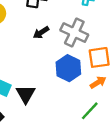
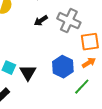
blue hexagon: (68, 68) -> (63, 67), moved

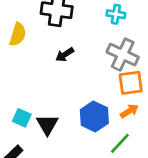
gray cross: (69, 21) -> (123, 55), moved

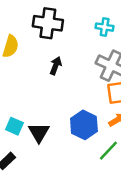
black arrow: (65, 55) -> (56, 66), turned 144

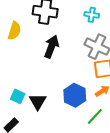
black arrow: (56, 66) -> (51, 47), size x1.5

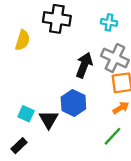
black arrow: (51, 47) -> (84, 65), moved
blue hexagon: (75, 95) -> (73, 103), moved

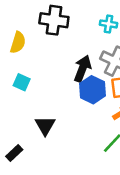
blue hexagon: (73, 103) -> (92, 90), moved
cyan square: (26, 114) -> (22, 82), moved

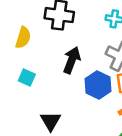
black arrow: (82, 69) -> (72, 60), moved

